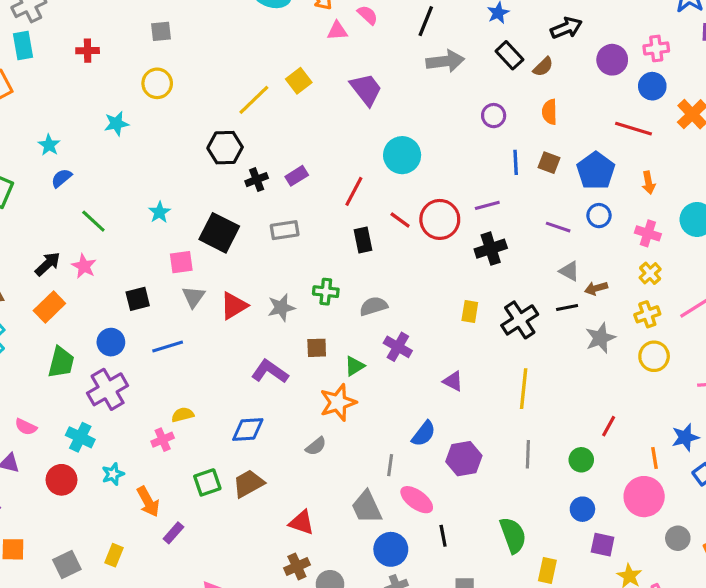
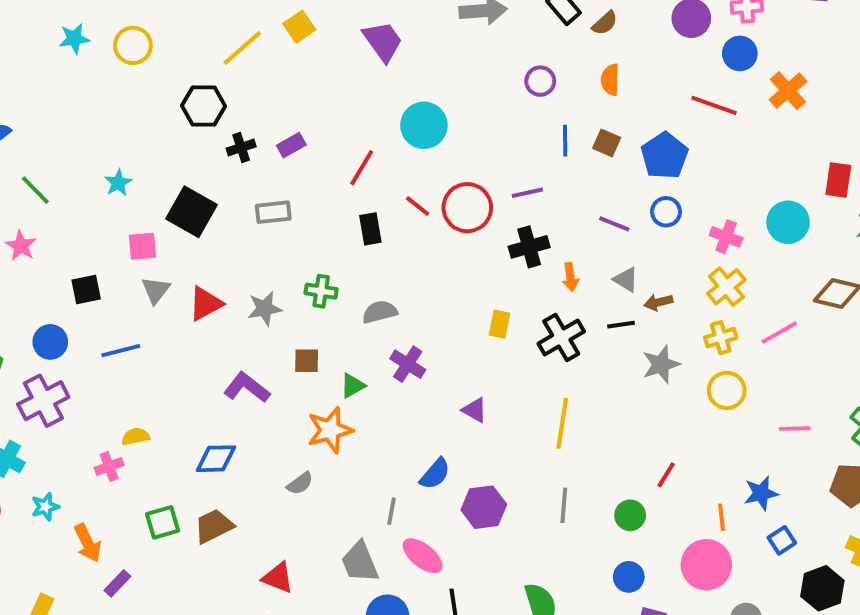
yellow circle: (157, 83) -> (133, 45), moved
cyan star: (116, 124) -> (74, 39), moved
orange arrow: (648, 183) -> (570, 277), moved
yellow cross: (650, 273) -> (726, 287), size x1.4

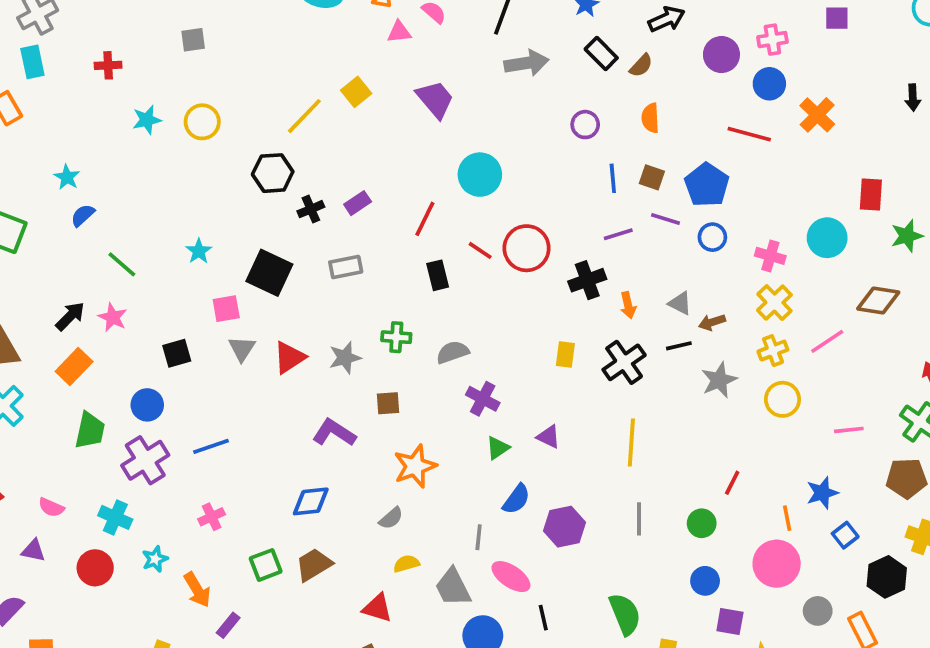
purple line: (527, 193) -> (618, 234), moved
purple line: (614, 224) -> (666, 219), moved
blue line: (121, 351) -> (211, 446), moved
green triangle: (353, 386) -> (498, 448), moved
yellow semicircle: (136, 437) -> (406, 564), moved

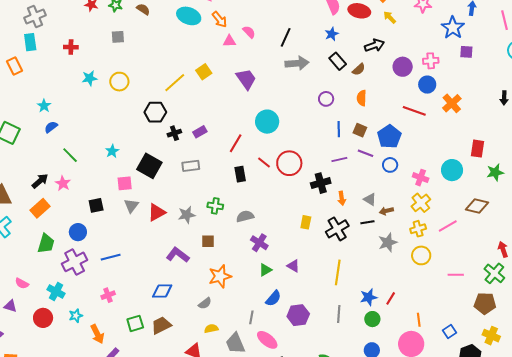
blue star: (822, 493) -> (369, 297), moved

